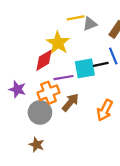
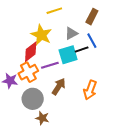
gray triangle: (90, 24) -> (71, 33), moved
orange cross: (48, 93) -> (28, 72), moved
brown star: (37, 145) -> (42, 118), moved

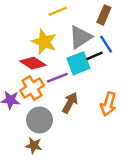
gray triangle: (71, 33) -> (80, 37), size x1.5
red diamond: (31, 52) -> (33, 63), turned 75
brown star: (42, 118) -> (34, 146), moved

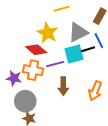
orange cross: (32, 88) -> (33, 70), turned 36
brown arrow: (70, 103) -> (63, 86), turned 144
gray circle: (40, 120) -> (25, 101), moved

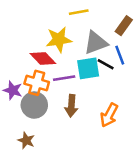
yellow star: (48, 33) -> (59, 40), turned 30
black line: (88, 49) -> (106, 64), turned 40
gray circle: (25, 101) -> (34, 105), moved

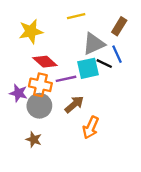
yellow star: (59, 40) -> (31, 31), moved
brown arrow: (71, 106) -> (74, 104), turned -132
orange arrow: (109, 115) -> (91, 128), moved

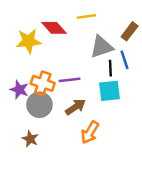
yellow star: (31, 31) -> (29, 41), moved
red diamond: (45, 62) -> (54, 28), moved
black line: (104, 64) -> (110, 68), turned 56
cyan square: (88, 68) -> (109, 91), moved

